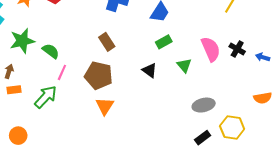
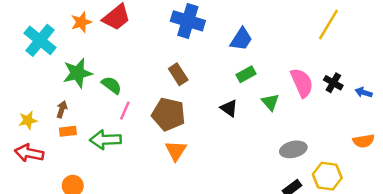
green arrow: (46, 97) -> (105, 140), turned -135

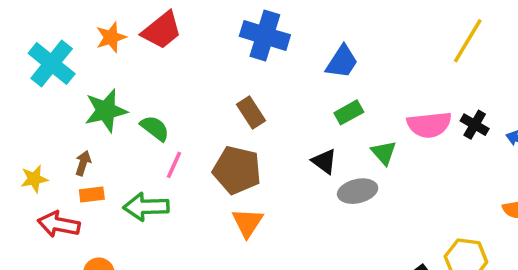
pink semicircle: (302, 83) -> (429, 125), turned 108
gray ellipse: (293, 149) -> (358, 191), moved
red arrow: (29, 153) -> (59, 224), moved

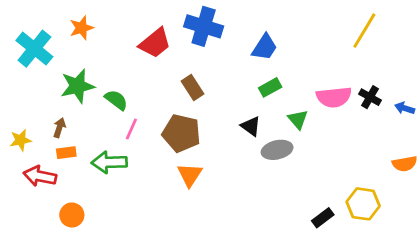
red trapezoid: (162, 30) -> (155, 43), moved

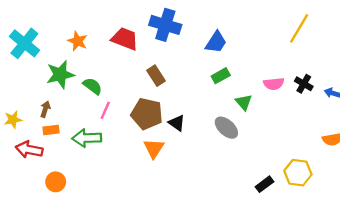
orange star: (82, 28) -> (78, 41), moved, turned -30
red trapezoid: (155, 43) -> (125, 39), turned -120
pink semicircle: (334, 97) -> (274, 84), size x0.7
black triangle: (251, 126) -> (177, 123), moved
gray ellipse: (277, 150) -> (226, 128), turned 55

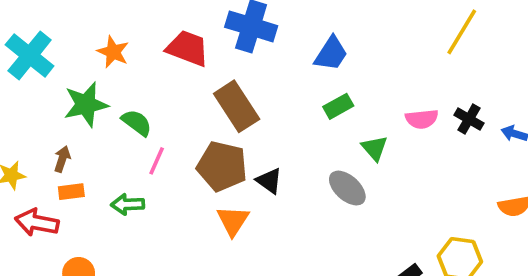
brown rectangle: (156, 76) -> (237, 106), size x1.5
green arrow: (87, 138) -> (128, 204), size x0.7

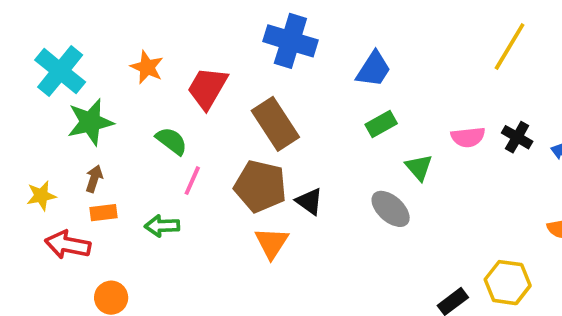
red trapezoid: (188, 48) -> (207, 88), moved, turned -81
green star: (86, 104) -> (90, 122), moved

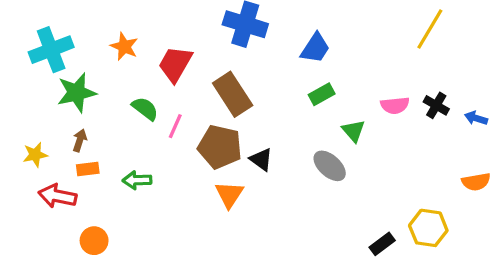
cyan cross: (60, 71) -> (51, 50), turned 30
pink line: (192, 181) -> (175, 126), moved

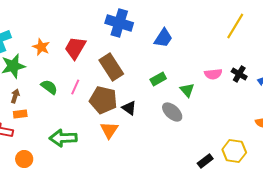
orange star: (124, 46) -> (41, 47), moved
green rectangle: (322, 94) -> (158, 79), moved
green semicircle: (145, 109) -> (49, 87), moved
green arrow: (137, 180) -> (63, 138), moved, size x1.5

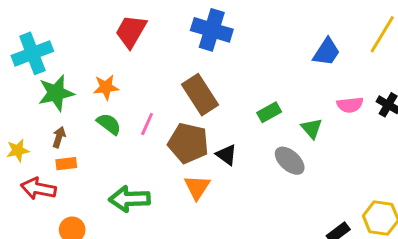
blue trapezoid: (163, 38) -> (326, 52), moved
orange star: (41, 47) -> (106, 87), moved, turned -30
red trapezoid: (75, 48) -> (131, 31), moved

